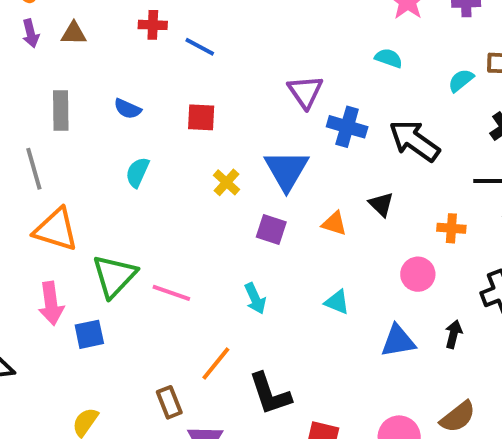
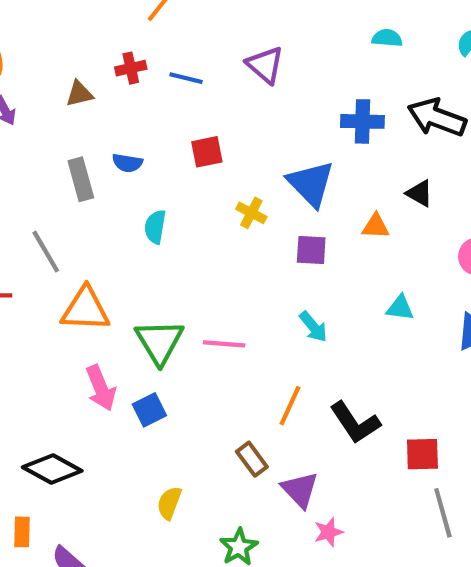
brown triangle: (74, 33) -> (79, 94), moved
purple triangle: (305, 92) -> (265, 65), moved
gray rectangle: (61, 111) -> (81, 179), moved

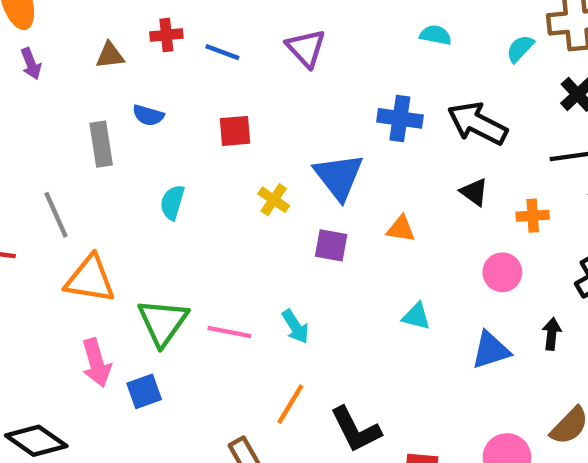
blue semicircle: (127, 163) -> (148, 115), moved
black triangle: (419, 193) -> (474, 192), moved
cyan arrow: (313, 327) -> (295, 327), moved

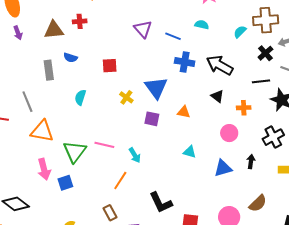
blue line: (222, 52) -> (173, 36), moved
brown triangle: (110, 55) -> (54, 30), size x1.5
pink line: (229, 332) -> (104, 145), moved
orange line: (290, 404) -> (120, 181), moved

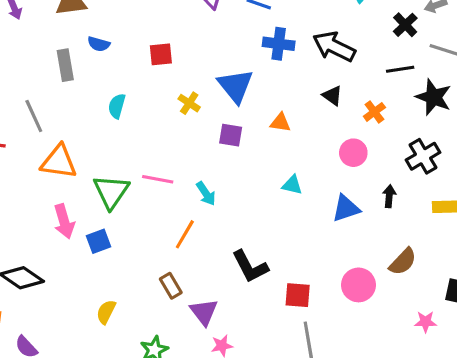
orange cross: (244, 108) -> (374, 112), turned -32

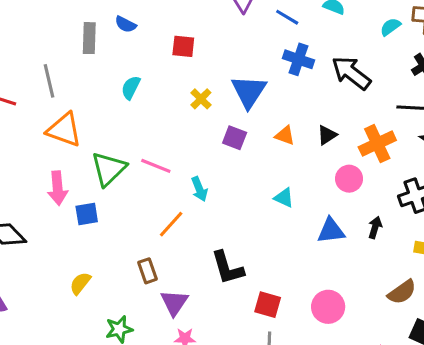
black triangle: (332, 96) -> (327, 135), moved, turned 40
orange cross: (374, 112) -> (377, 144), size x1.6
brown semicircle: (403, 262) -> (402, 292), moved

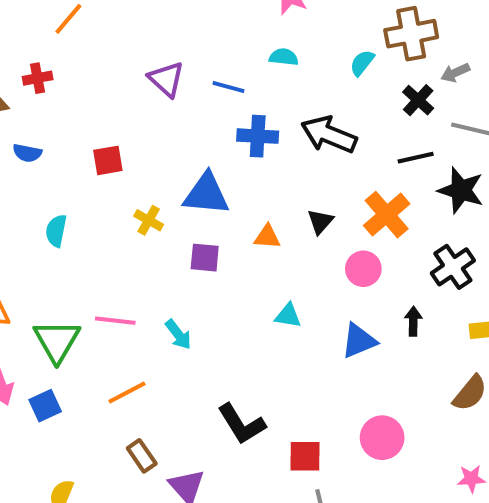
blue triangle: (249, 91) -> (206, 194), turned -42
orange line: (171, 224) -> (127, 393), moved, turned 36

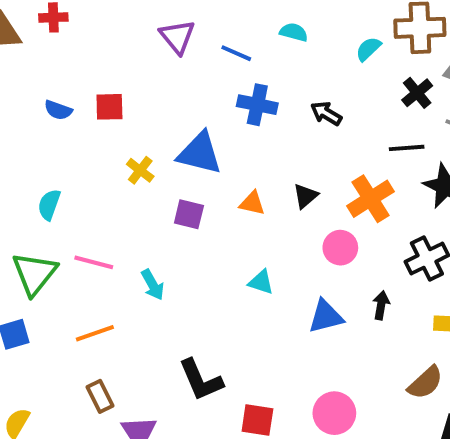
black arrow: (329, 135) -> (326, 113), size x0.6
blue semicircle: (27, 153) -> (58, 110), moved
cyan semicircle: (56, 231) -> (49, 205), moved

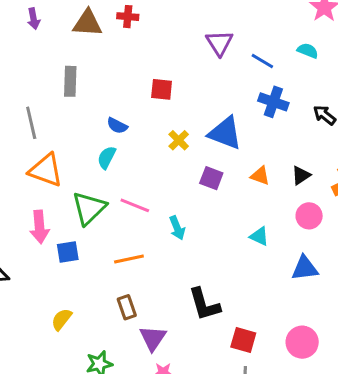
blue semicircle: (58, 110) -> (117, 126), moved
pink circle: (340, 248) -> (309, 216), moved

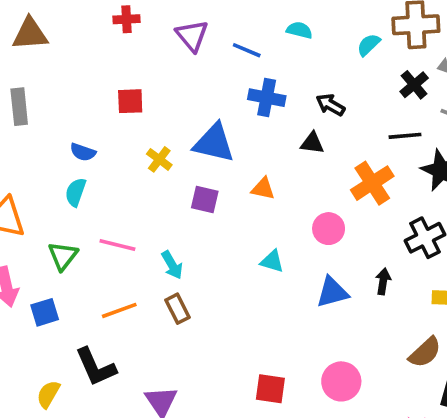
red cross: (128, 17) -> (127, 19), moved
black triangle: (301, 175) -> (312, 143), moved, turned 48
green triangle: (89, 208) -> (63, 256), size x0.7
black L-shape: (204, 304) -> (96, 367), moved
brown rectangle: (127, 307) -> (177, 309), moved

